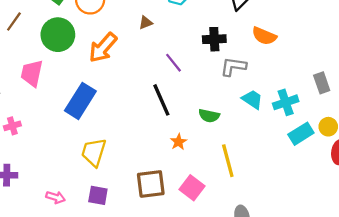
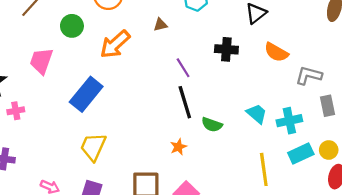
green circle: (58, 35) -> (72, 26), size x0.7
gray L-shape: (233, 67) -> (309, 75), moved
black line: (161, 100) -> (185, 102), moved
yellow line: (228, 161) -> (264, 169), moved

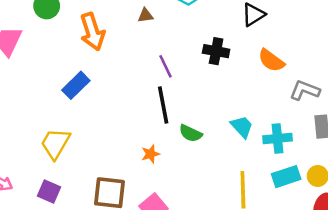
orange arrow: (115, 44) -> (92, 32), turned -72
blue rectangle: (86, 94) -> (76, 85), moved, size x0.7

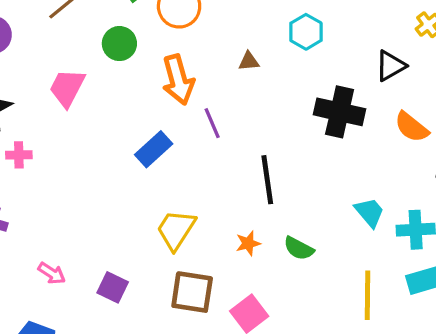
black cross: (216, 51) -> (340, 112), size x1.4
purple line: (165, 66) -> (212, 123), moved
green semicircle: (191, 133) -> (299, 248), moved
yellow trapezoid: (55, 143) -> (176, 230), moved

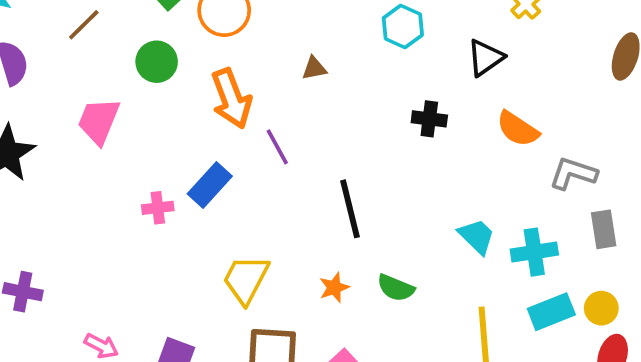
cyan hexagon: (306, 32) -> (403, 26), moved
black cross: (340, 112) -> (429, 119), size x0.6
pink cross: (19, 155) -> (158, 208), moved

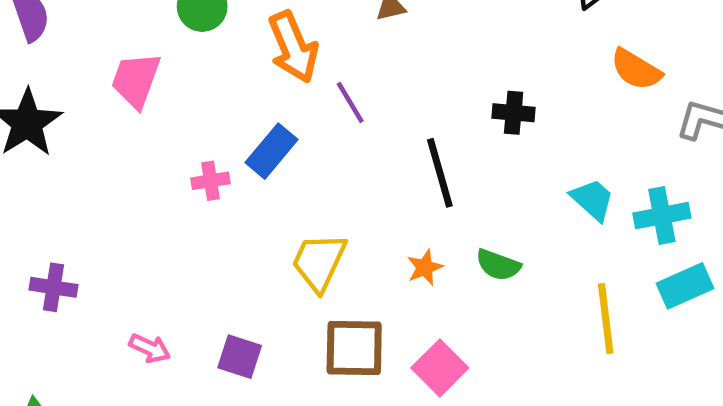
black cross: (429, 119) -> (514, 113), moved

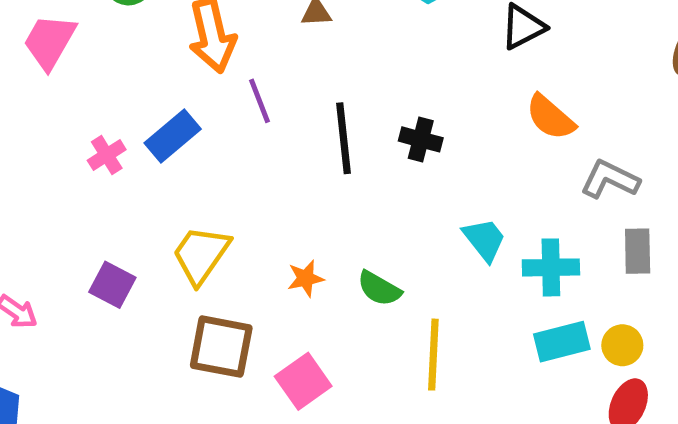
black line: (440, 173) -> (344, 138), moved
pink cross: (211, 181) -> (107, 155), turned -33
yellow line: (606, 319) -> (433, 355), moved
purple square: (240, 357) -> (112, 285), moved

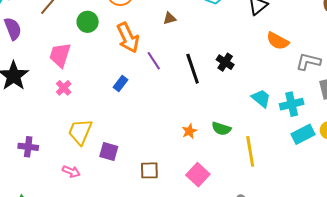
blue rectangle: (173, 136) -> (120, 83), size x0.7
black cross: (421, 139) -> (225, 62), turned 30
pink cross: (107, 155) -> (64, 88), moved
yellow trapezoid: (201, 255) -> (80, 132), moved
brown square: (221, 347) -> (149, 170), moved, size x0.7

